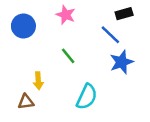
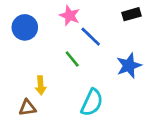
blue line: (110, 35) -> (91, 37), moved

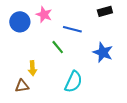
pink star: (70, 16) -> (44, 15), moved
blue line: (91, 37) -> (72, 29), turned -30
blue star: (129, 66) -> (103, 52), turned -30

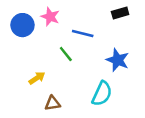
yellow arrow: (32, 68) -> (37, 78), turned -120
cyan semicircle: (73, 82) -> (102, 94), moved
brown triangle: (22, 86) -> (53, 103), moved

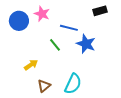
blue star: (118, 60) -> (86, 44), moved
cyan semicircle: (102, 94) -> (73, 84), moved
brown triangle: (53, 103) -> (44, 86), turned -32

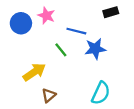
blue star: (86, 44) -> (95, 49), turned -30
yellow arrow: (31, 65) -> (34, 72), size x1.5
cyan semicircle: (73, 84) -> (101, 93), moved

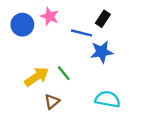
black rectangle: (111, 12) -> (103, 19), moved, turned -40
green line: (61, 50) -> (64, 73), moved
cyan semicircle: (101, 93) -> (108, 99), turned -105

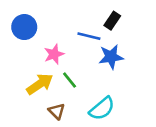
pink star: (50, 16) -> (54, 54), moved, turned 30
cyan semicircle: (108, 99) -> (102, 109), moved, turned 130
brown triangle: (52, 102) -> (57, 111), turned -35

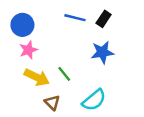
blue line: (89, 36) -> (75, 18), moved
pink star: (54, 54) -> (28, 50), moved
yellow arrow: (40, 84) -> (37, 77), turned 60

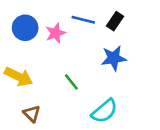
pink star: (28, 50) -> (56, 33), moved
yellow arrow: (37, 77) -> (19, 77), moved
brown triangle: (52, 102) -> (32, 114), moved

